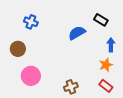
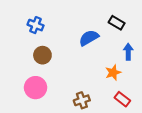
brown circle: (18, 49) -> (42, 55), moved
orange star: (106, 65) -> (113, 73), moved

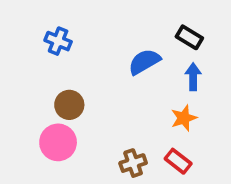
blue arrow: (128, 52) -> (193, 77), moved
brown circle: (42, 55) -> (69, 105), moved
red rectangle: (122, 99) -> (178, 161), moved

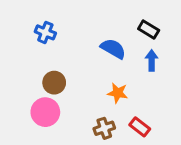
blue semicircle: (144, 62) -> (113, 49), turned 60
orange star: (184, 118) -> (118, 93), moved, turned 30

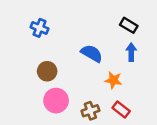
blue semicircle: (113, 49) -> (92, 53), moved
orange star: (118, 93) -> (113, 80), moved
pink circle: (45, 112) -> (56, 101), moved

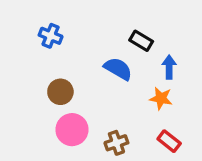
black rectangle: (129, 25) -> (141, 41), moved
orange star: (113, 80) -> (161, 98), moved
red rectangle: (121, 109) -> (169, 141), moved

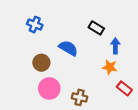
blue semicircle: (118, 69) -> (68, 48), moved
red rectangle: (169, 141) -> (124, 88), moved
brown cross: (116, 143) -> (80, 97), turned 32

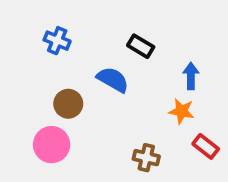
black rectangle: (96, 28) -> (141, 46), moved
pink circle: (49, 88) -> (52, 145), moved
brown cross: (80, 97) -> (146, 158), moved

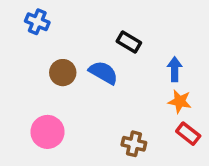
blue cross: (57, 41) -> (37, 22), moved
brown circle: (68, 104) -> (63, 73), moved
orange star: (182, 111) -> (180, 101), moved

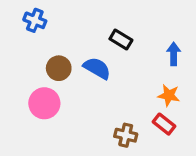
blue arrow: (175, 69) -> (174, 54), moved
pink circle: (47, 132) -> (44, 103), moved
red rectangle: (188, 134) -> (164, 124), moved

